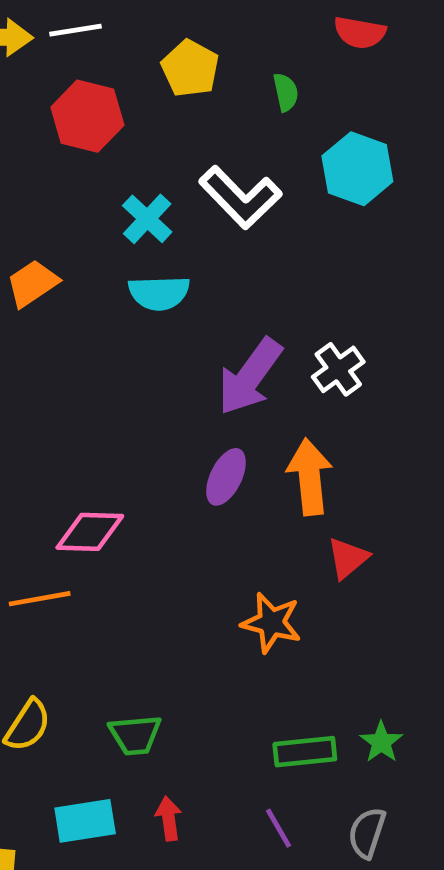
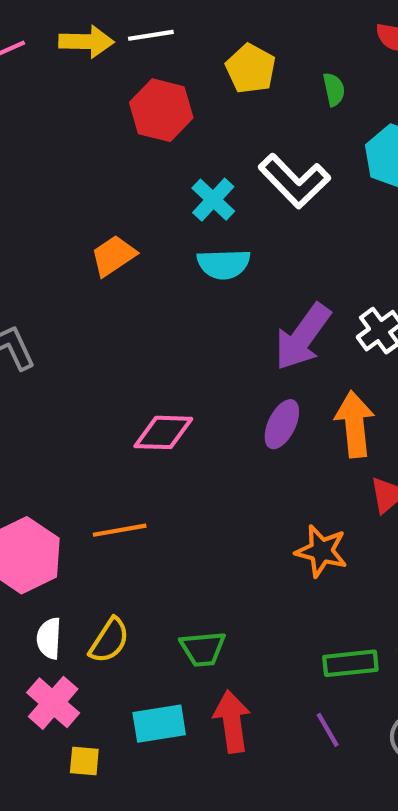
pink diamond: (90, 532) -> (163, 432), moved
red arrow: (169, 819) -> (232, 722), size x1.6

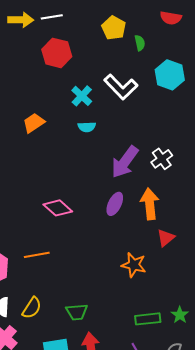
yellow pentagon: (251, 69) -> (114, 28), moved
cyan semicircle: (224, 264) -> (87, 127), size x0.7
pink diamond: (163, 432) -> (58, 208), turned 40

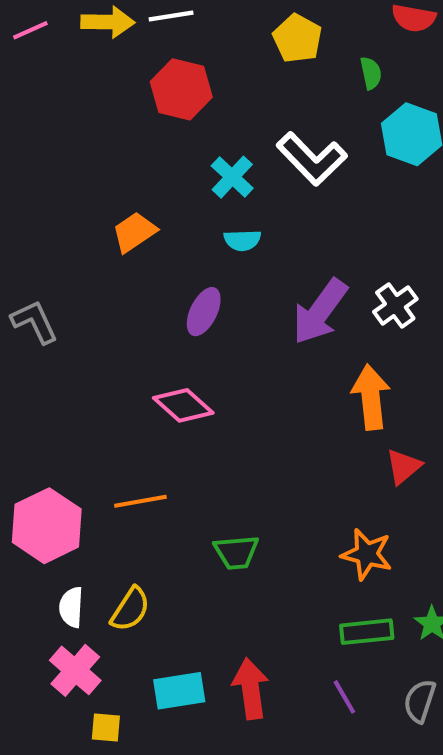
green semicircle: (140, 43) -> (371, 73), moved
purple ellipse: (115, 204) -> (204, 312), moved
orange star: (134, 265) -> (367, 554), moved
green trapezoid: (77, 312) -> (236, 552), moved

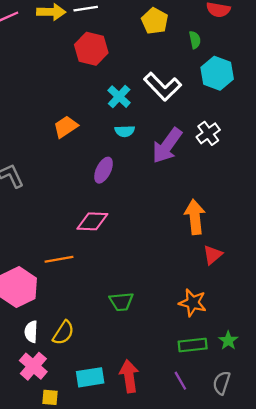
white cross: (395, 305) -> (208, 133), moved
purple arrow: (320, 312) -> (167, 146), moved
pink diamond: (183, 405) -> (92, 221), turned -40
orange line: (140, 501) -> (59, 259), moved

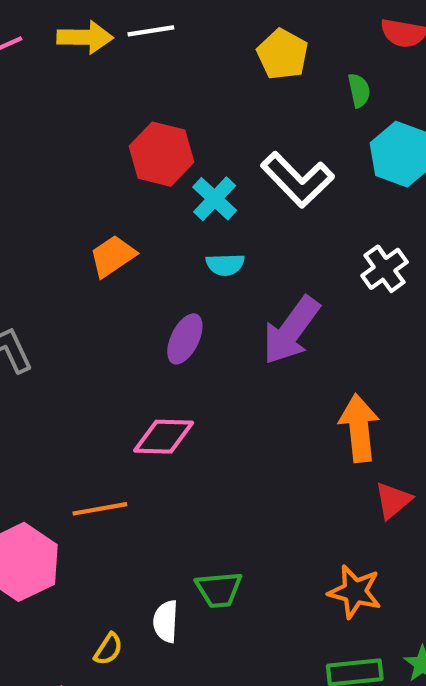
red hexagon: (91, 49) -> (161, 154), moved
purple arrow: (167, 146) -> (291, 330), moved
white semicircle: (31, 332) -> (166, 621), moved
yellow semicircle: (63, 333) -> (108, 649), size x0.7

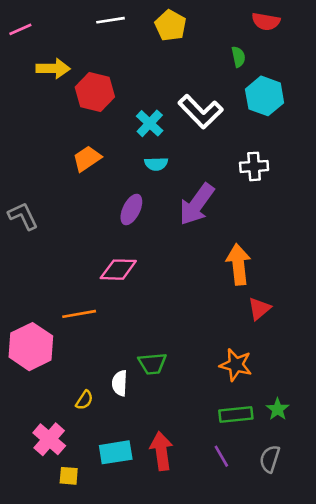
yellow arrow: (85, 37) -> (53, 69), moved
yellow pentagon: (283, 54) -> (171, 25), moved
red hexagon: (161, 154) -> (95, 92), moved
white cross: (385, 269) -> (254, 166), turned 32

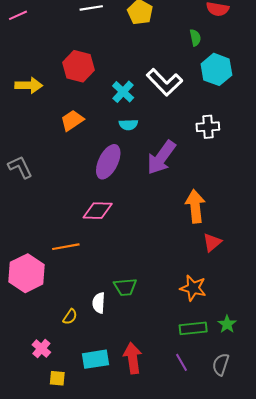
yellow arrow: (53, 69) -> (29, 85), moved
purple ellipse: (131, 209) -> (108, 162), size x1.4
pink cross: (49, 439) -> (41, 349), size x0.7

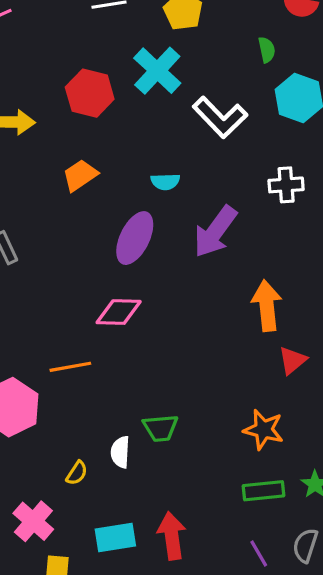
cyan cross: (123, 92) -> (157, 71), moved, size x1.4
pink cross: (41, 349) -> (33, 521), size x1.4
purple line: (181, 362) -> (259, 554), moved

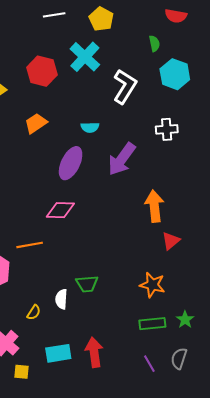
white L-shape: (220, 117) -> (125, 86), turned -104

